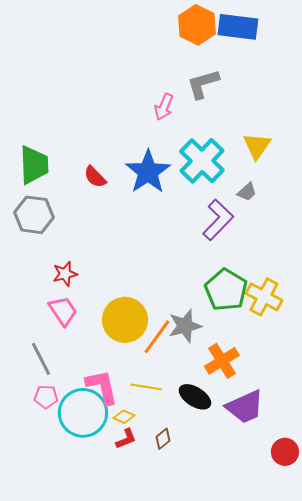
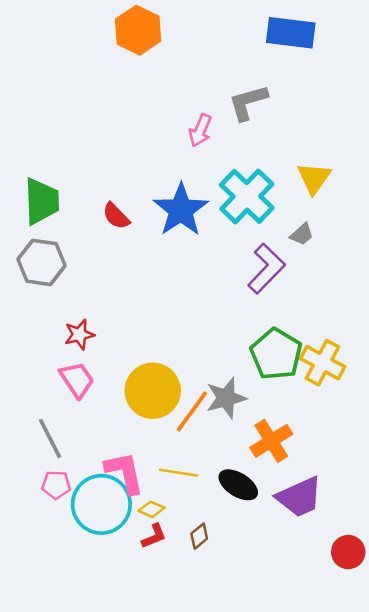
orange hexagon: (197, 25) -> (138, 30), moved

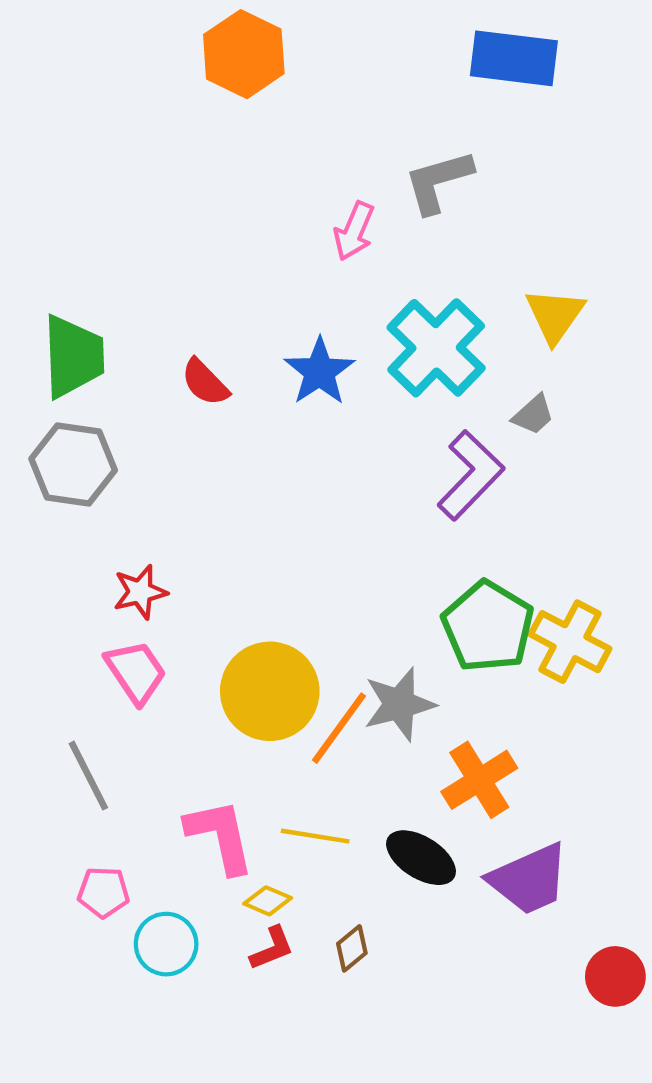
blue star: (181, 210) -> (319, 372), size x0.7
pink pentagon: (56, 485) -> (103, 892), moved
cyan circle: (101, 504) -> (166, 944), moved, size x0.6

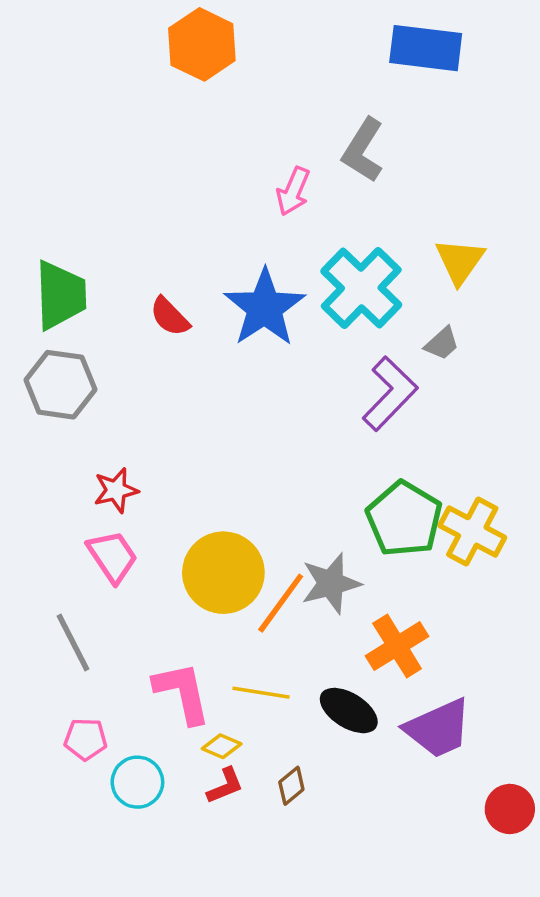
gray L-shape: (438, 181) -> (363, 150), turned -42
blue star: (319, 372) -> (265, 308), size x1.4

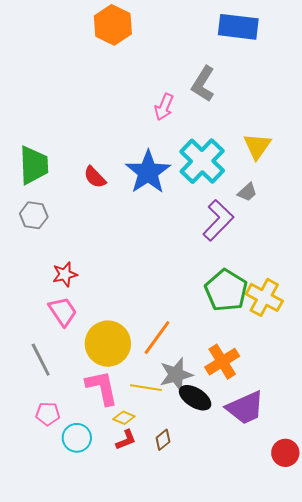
gray hexagon: (60, 385) -> (34, 215), size x0.7
yellow circle: (223, 573) -> (108, 344), moved
gray star: (331, 583) -> (176, 375), moved

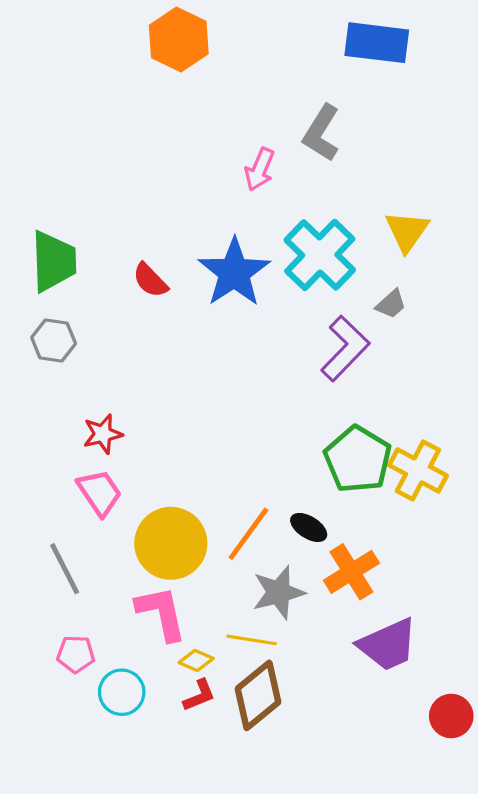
yellow line: (146, 388) -> (252, 640), moved
black ellipse: (195, 398) -> (309, 527), moved, size x0.7
brown diamond: (163, 440) -> (258, 695), size x2.0

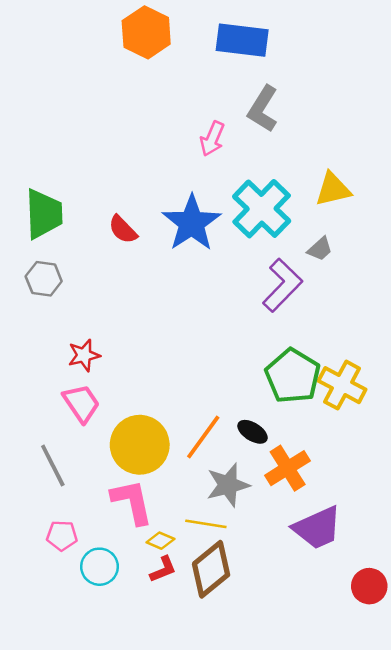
blue rectangle: (377, 43) -> (242, 40), moved
yellow triangle: (407, 231) -> (333, 189), turned 42

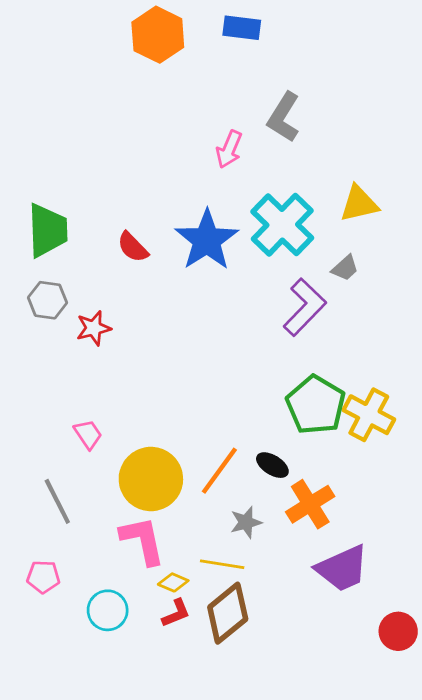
blue rectangle: (242, 40) -> (242, 28), moved, size x0.7
red star: (84, 355) -> (94, 328), moved
pink trapezoid: (81, 403) -> (88, 434), size x0.7
gray star: (228, 485) -> (246, 522), size x0.7
pink pentagon: (62, 536) -> (43, 577), moved

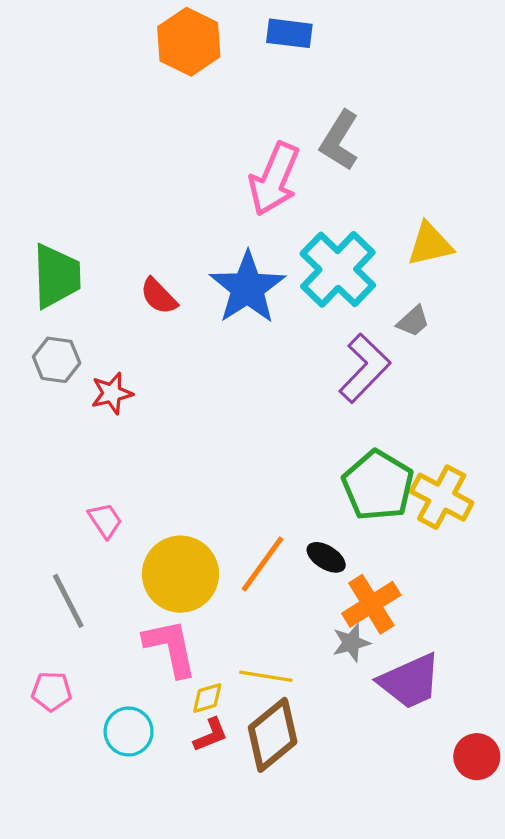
pink arrow: (229, 149) -> (274, 179), size x1.6
gray star: (246, 522) -> (351, 643), moved
yellow diamond: (173, 582) -> (207, 698), turned -40

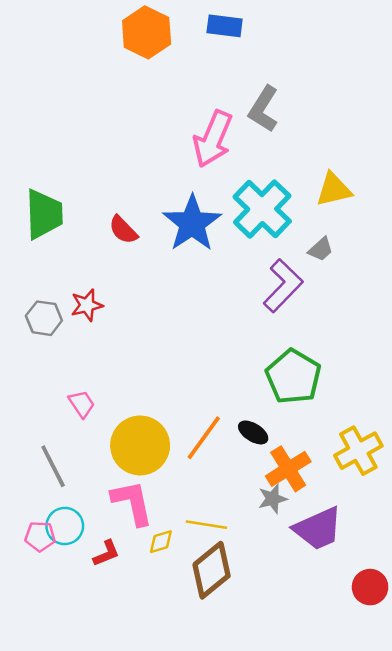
gray hexagon: (57, 360) -> (44, 318), moved
yellow cross: (442, 497) -> (358, 451), moved, turned 33
cyan circle: (129, 731) -> (65, 526), moved
red L-shape: (211, 735) -> (106, 553), moved

